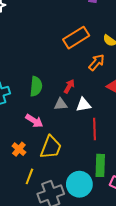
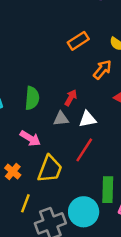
orange rectangle: (76, 38) -> (78, 41), size x0.7
red line: (95, 129) -> (84, 150), moved, turned 35

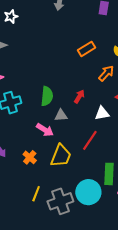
gray triangle: (61, 119) -> (61, 115), moved
white triangle: (88, 119) -> (102, 113), moved
yellow line: (25, 203) -> (36, 194), moved

